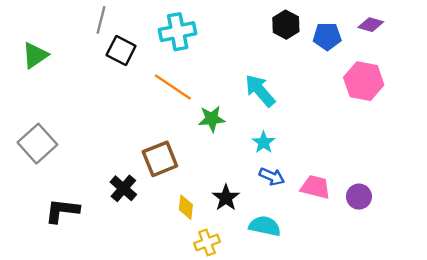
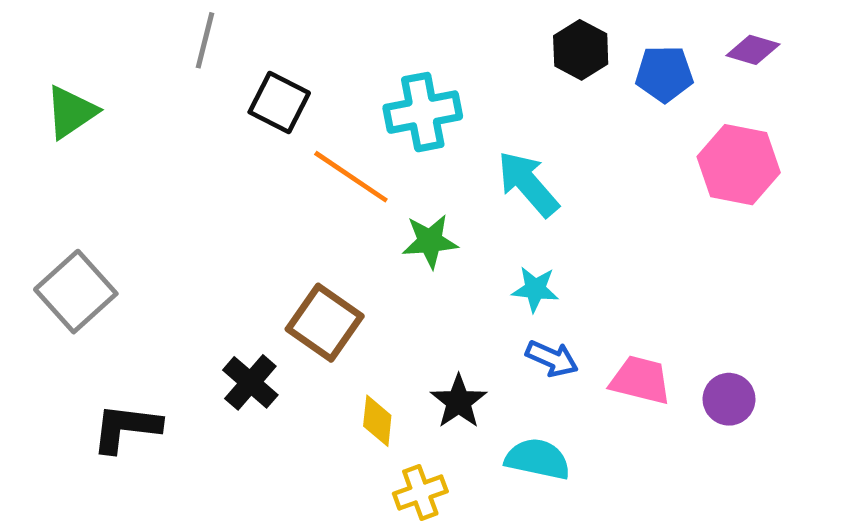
cyan cross: (178, 32) -> (423, 112), moved
black square: (121, 50) -> (279, 102), moved
cyan star: (264, 142) -> (535, 289), turned -30
brown square: (160, 159) -> (325, 323), turned -33

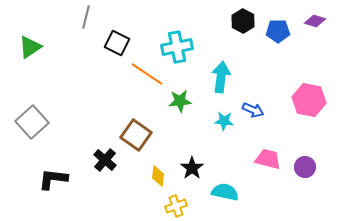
pink hexagon: (739, 165) -> (309, 100), moved
cyan arrow: (528, 184) -> (221, 77), turned 48
blue arrow: (552, 359) -> (253, 110), moved

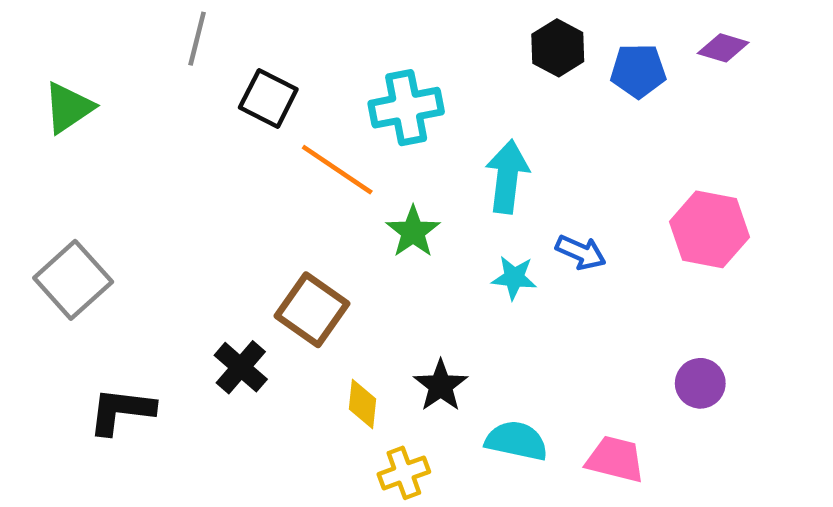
green star: (180, 101) -> (413, 232), turned -30
pink trapezoid: (268, 159) -> (615, 459), moved

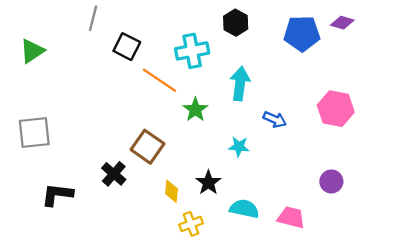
black hexagon: (558, 48) -> (236, 23), moved
blue pentagon: (638, 71) -> (302, 33), size x1.4
cyan star: (514, 278) -> (239, 147), moved
gray square: (73, 280) -> (34, 133), turned 36

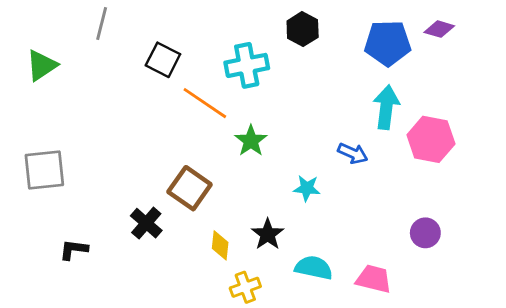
gray line: (93, 18) -> (102, 24), moved
cyan arrow: (240, 84) -> (386, 107), moved
black L-shape: (57, 195) -> (74, 250), size x0.7

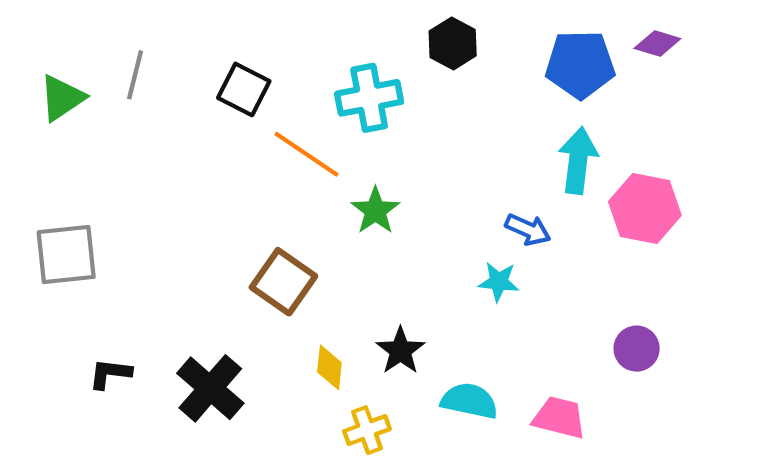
gray line: (102, 24) -> (135, 75), moved
cyan star: (307, 188) -> (499, 282), moved
black cross: (146, 223) -> (210, 388), moved, size x1.4

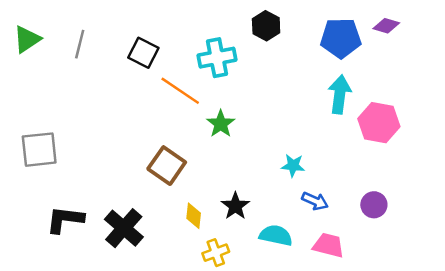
green triangle: (62, 98) -> (27, 39), moved
blue arrow: (528, 229) -> (315, 201), moved
black L-shape: (110, 374) -> (65, 219), size x1.5

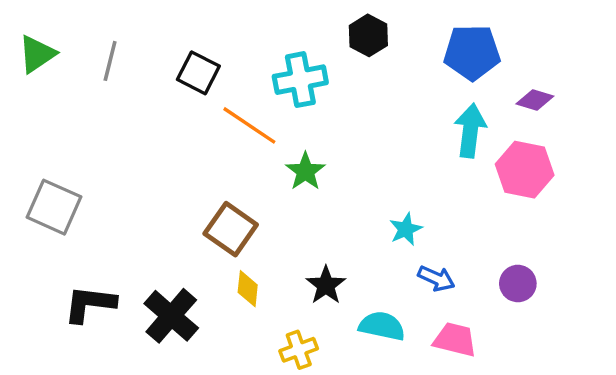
purple diamond: (386, 26) -> (535, 100), moved
gray square: (39, 150) -> (54, 207), turned 30
cyan star: (293, 166) -> (406, 229), turned -30
yellow diamond: (194, 216) -> (248, 289), moved

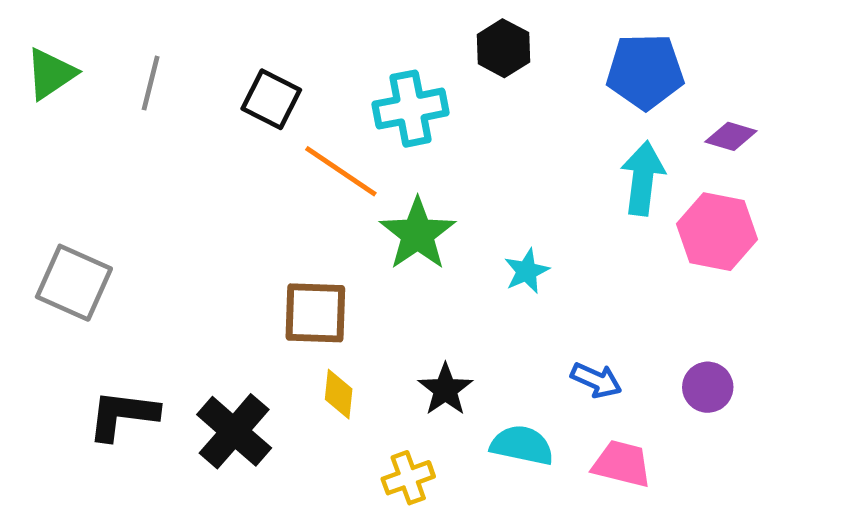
green star: (305, 171) -> (418, 234), size x1.4
brown square: (231, 229) -> (315, 313), turned -33
cyan star: (406, 229) -> (527, 271), moved

